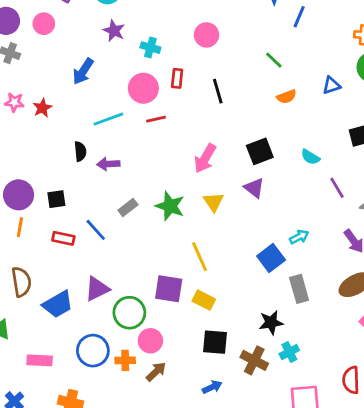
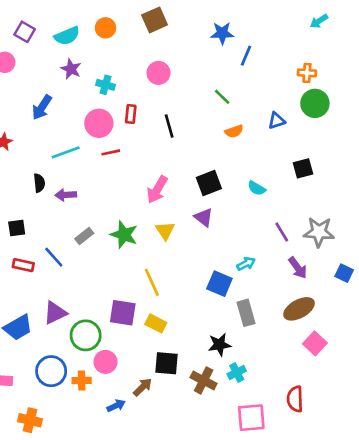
purple line: (337, 188) -> (282, 232), moved
blue square: (271, 258) -> (219, 284), turned -30
brown arrow: (156, 372) -> (143, 387), moved
blue arrow: (212, 387) -> (116, 406), moved

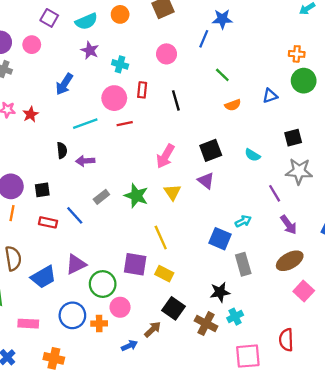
blue line: (246, 56) -> (204, 39), moved
gray star: (319, 232) -> (299, 171), moved
black square: (166, 363) -> (174, 308), turned 30

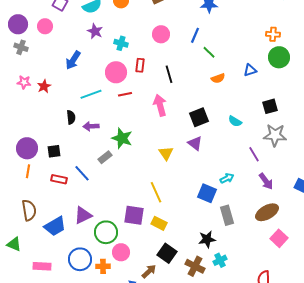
blue line: (204, 39) -> (195, 35), moved
pink arrow: (165, 156) -> (160, 105), moved, turned 135
green star: (136, 196) -> (122, 138), moved

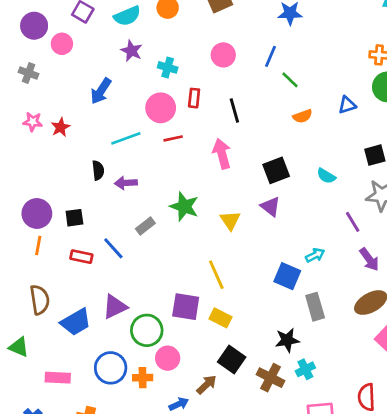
purple circle: (18, 24) -> (34, 26), moved
green star: (122, 138) -> (184, 207), moved

